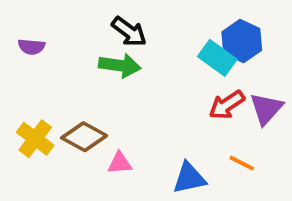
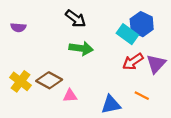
green arrow: (120, 65) -> (81, 48), moved

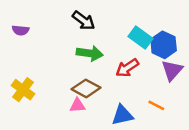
blue hexagon: (142, 24) -> (164, 45), moved
red arrow: (133, 62) -> (127, 68), moved
brown diamond: (49, 80) -> (86, 88), moved

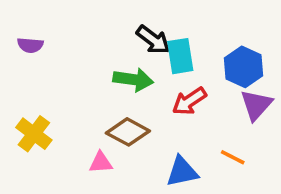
black arrow: (84, 21) -> (153, 40), moved
cyan rectangle: (141, 38) -> (180, 56), moved, turned 45
pink triangle: (78, 105) -> (101, 163), moved

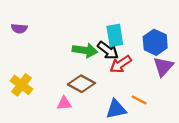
black arrow: (153, 40) -> (108, 50), moved
orange line: (233, 157) -> (139, 100), moved

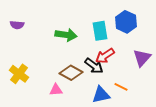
blue hexagon: (155, 42) -> (126, 22), moved
green arrow: (85, 50) -> (66, 35), moved
black arrow: (108, 50) -> (94, 66), moved

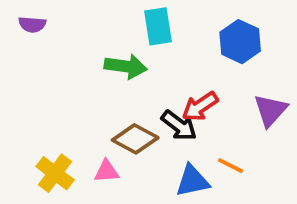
purple semicircle: (17, 25) -> (32, 24), moved
cyan rectangle: (100, 31) -> (158, 26), moved
yellow cross: (19, 74) -> (55, 173), moved

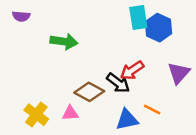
cyan rectangle: (158, 26) -> (138, 18), moved
green arrow: (126, 66) -> (64, 41), moved

